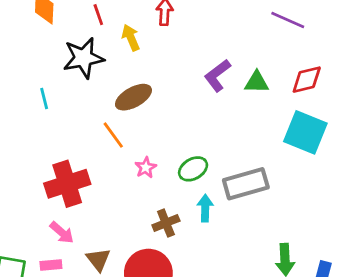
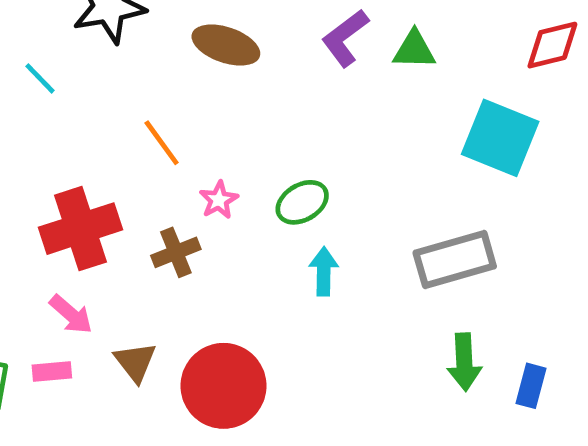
red diamond: (307, 80) -> (552, 45), moved
brown ellipse: (133, 97) -> (226, 45), moved, turned 48
cyan line: (44, 99) -> (40, 78), turned -30
gray rectangle: (246, 184) -> (455, 260), moved
brown cross: (166, 223) -> (176, 252), moved

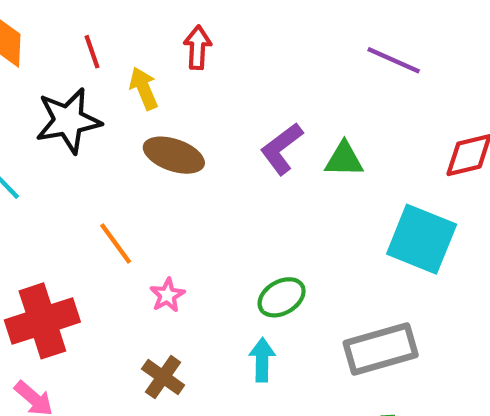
green ellipse: (302, 202) -> (282, 297), moved
brown cross: (176, 252) -> (163, 377), moved, turned -33

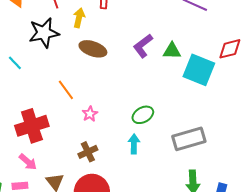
yellow arrow: (144, 88) -> (79, 18), turned 36
cyan square: (422, 239) -> (199, 70), moved
brown cross: (163, 377) -> (88, 152), turned 30

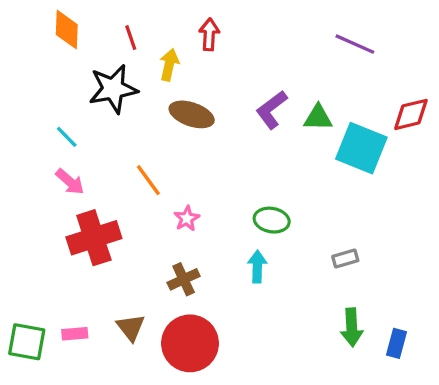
green ellipse: (143, 115) -> (272, 220), turned 40
gray rectangle: (189, 139) -> (345, 259), size x0.5
pink arrow: (28, 162) -> (70, 182), moved

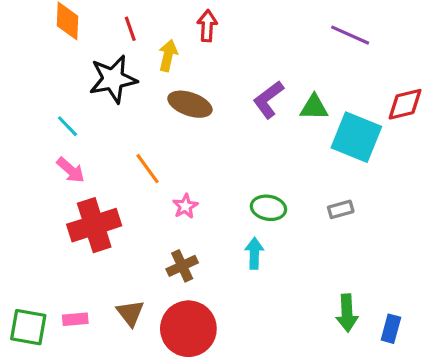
gray rectangle: (345, 259) -> (341, 209), moved

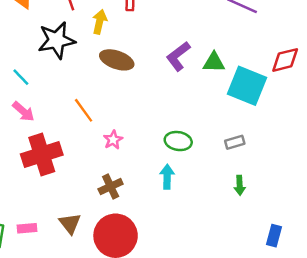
green arrow: (347, 313) -> (240, 185), moved, size x0.7

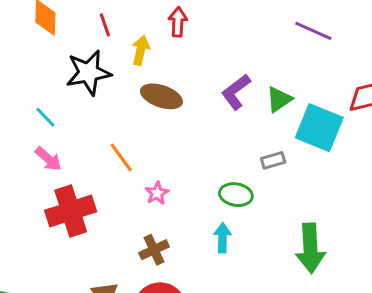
green triangle: (214, 62) -> (279, 99), turned -35
gray rectangle: (235, 142) -> (273, 160), moved
green arrow: (240, 185) -> (310, 248), size x2.0

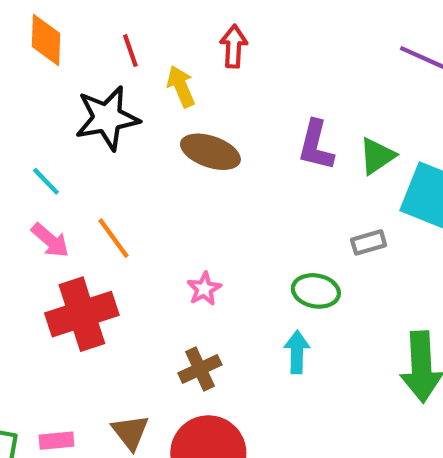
yellow arrow: (141, 50) -> (181, 86), turned -36
purple L-shape: (236, 92) -> (316, 145), turned -39
orange line: (121, 157) -> (113, 238), moved

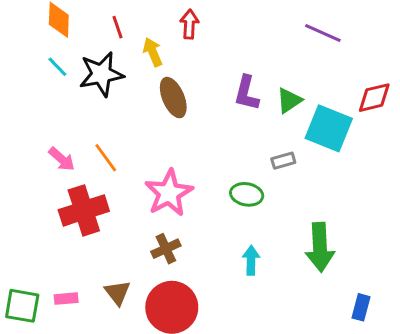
brown ellipse: (210, 152) -> (173, 98), turned 48
cyan line: (46, 181) -> (57, 67), moved
pink star: (204, 289) -> (169, 193), size x2.0
cyan arrow: (297, 352) -> (251, 260), moved

